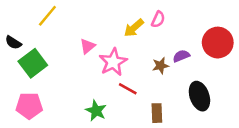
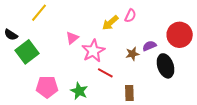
black ellipse: (199, 96) -> (166, 66), moved
pink pentagon: (29, 106) -> (47, 87), moved

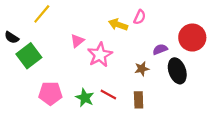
yellow arrow: (110, 23) -> (118, 25), turned 60
brown star: (132, 54) -> (142, 69), moved
red line: (105, 73) -> (108, 95), moved

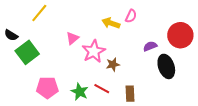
brown star: (142, 69) -> (113, 64), moved

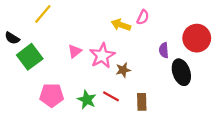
pink triangle: (73, 38) -> (75, 51), moved
purple semicircle: (150, 46) -> (164, 50), turned -72

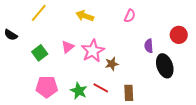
yellow arrow: (121, 25) -> (85, 16), moved
red circle: (197, 38) -> (179, 35), size x0.7
green square: (30, 57) -> (40, 53), moved, size x0.7

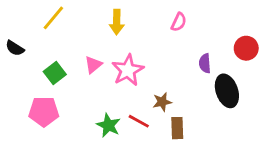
yellow arrow: (85, 16) -> (117, 22), turned -108
brown star: (112, 64) -> (162, 102), moved
pink pentagon: (47, 87) -> (44, 112), moved

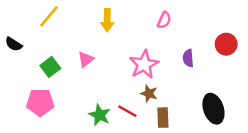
pink star: (128, 70) -> (144, 64), moved
black ellipse: (227, 91) -> (213, 109), moved
brown star: (162, 102) -> (149, 94), turned 30

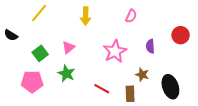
brown star: (149, 94) -> (142, 75), moved
green star: (100, 115) -> (66, 74), moved

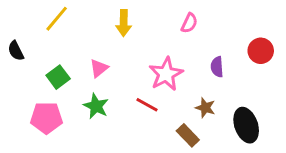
black semicircle: (11, 35) -> (16, 51), turned 32
red line: (102, 89) -> (147, 105), moved
brown rectangle: (130, 94) -> (188, 135), turned -42

